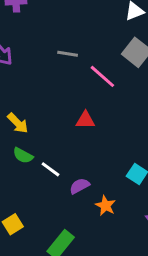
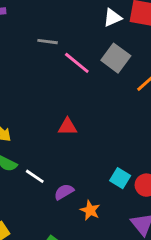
gray line: (68, 54) -> (48, 42), moved
pink line: (102, 76) -> (77, 63), moved

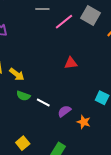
pink line: (77, 63) -> (64, 22), turned -72
red triangle: (67, 127) -> (71, 63), moved

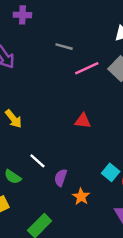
green semicircle: (23, 96) -> (13, 177), moved
purple semicircle: (64, 111) -> (61, 178), turned -48

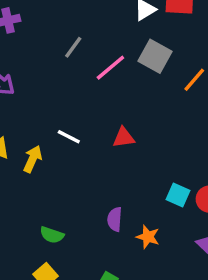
gray line: (64, 47) -> (73, 47), turned -54
yellow arrow: (13, 119) -> (33, 159), turned -102
white line: (37, 161) -> (69, 137), moved

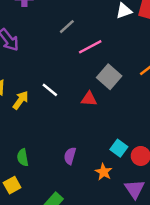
gray square: (155, 56) -> (109, 77), moved
green semicircle: (52, 235) -> (23, 157), turned 49
orange star: (148, 237) -> (104, 172), moved

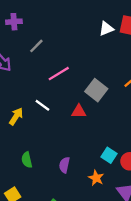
gray line: (67, 27) -> (36, 46), moved
pink line: (90, 47) -> (59, 74), moved
green semicircle: (23, 157) -> (27, 160), moved

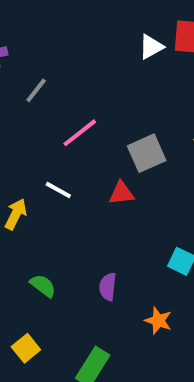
gray square: (96, 90) -> (147, 153), turned 35
green semicircle: (27, 160) -> (43, 286), turned 147
orange star: (96, 178) -> (158, 321), moved

